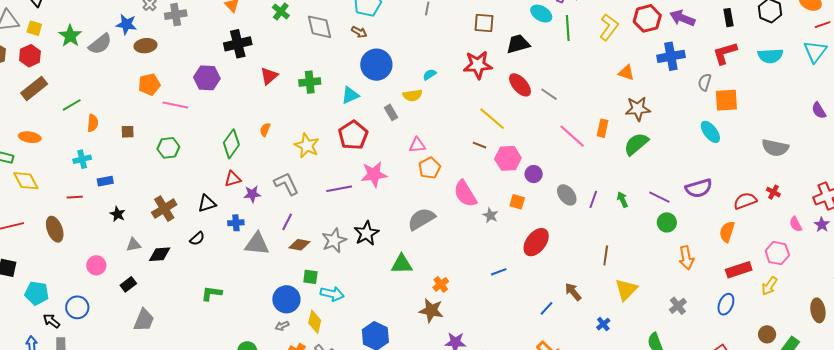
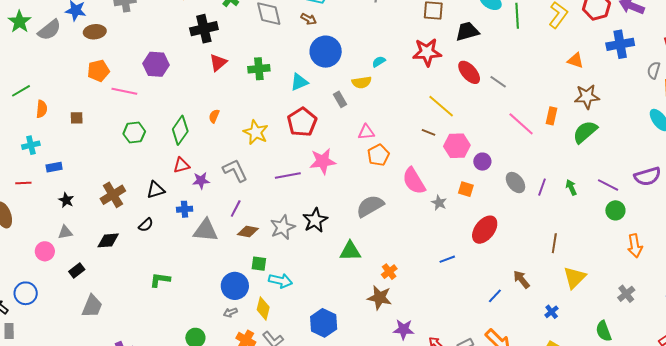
black cross: (238, 44) -> (204, 29), moved
green hexagon: (168, 148) -> (134, 133), moved
gray triangle: (134, 245) -> (65, 232), moved

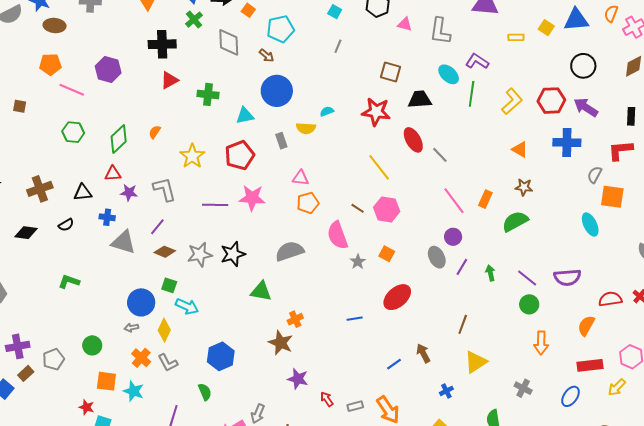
brown star: (587, 97) -> (524, 187), size x0.7
brown line: (428, 132) -> (358, 208), moved
purple circle: (482, 162) -> (453, 237), moved
gray cross: (626, 294) -> (523, 388), turned -36

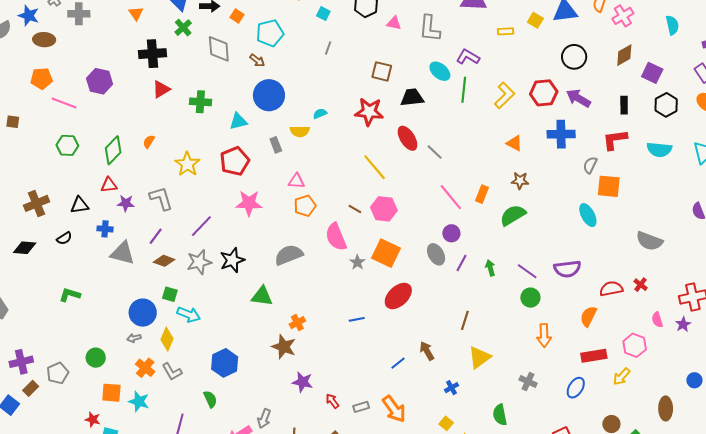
purple line: (215, 205) -> (201, 226), moved, turned -45
orange square: (387, 254) -> (386, 253), size x1.8

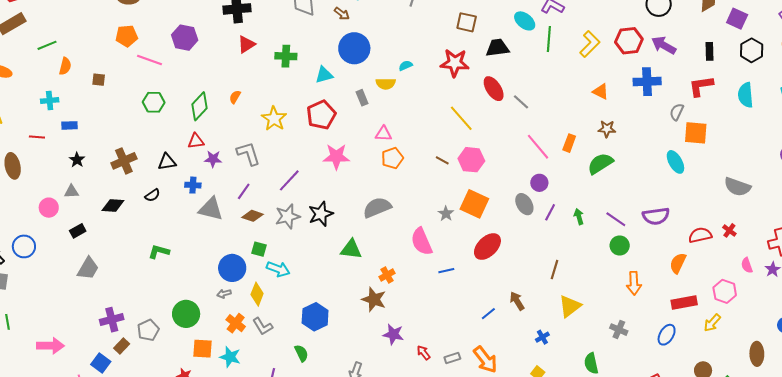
cyan semicircle: (659, 150) -> (746, 95), turned 80
pink semicircle: (336, 237) -> (422, 242), moved
green circle: (96, 358) -> (186, 314), size x1.4

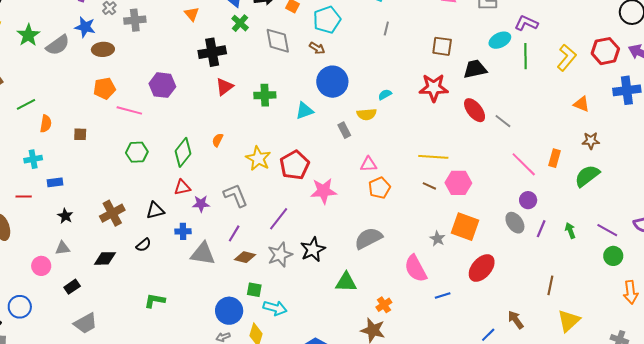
cyan ellipse: (525, 21) -> (500, 40), turned -60
red pentagon: (321, 115) -> (295, 165), moved
yellow line: (461, 118) -> (433, 157), moved, turned -40
gray trapezoid: (88, 268) -> (85, 323), turned 35

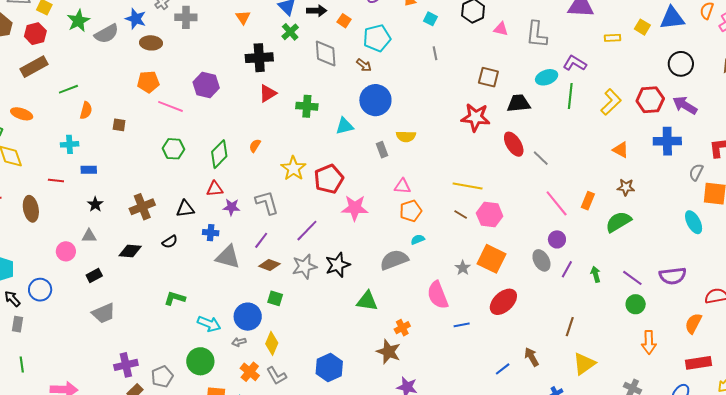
gray line: (386, 28) -> (435, 53), turned -32
cyan semicircle: (385, 95) -> (418, 239), moved
cyan arrow: (275, 308) -> (209, 324), moved

